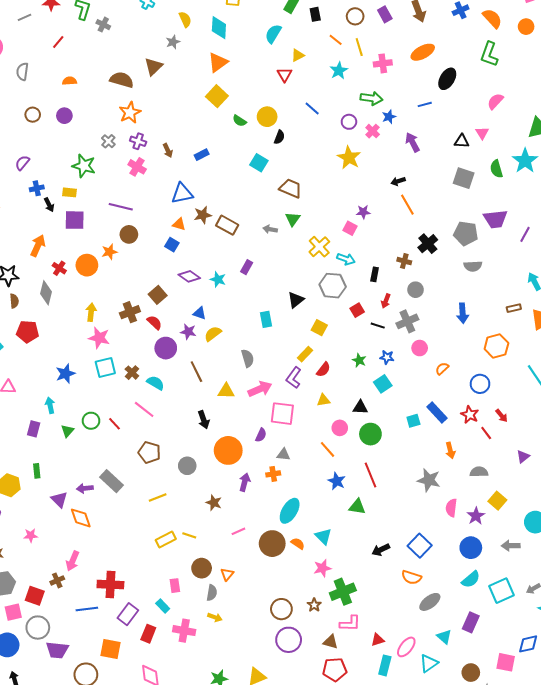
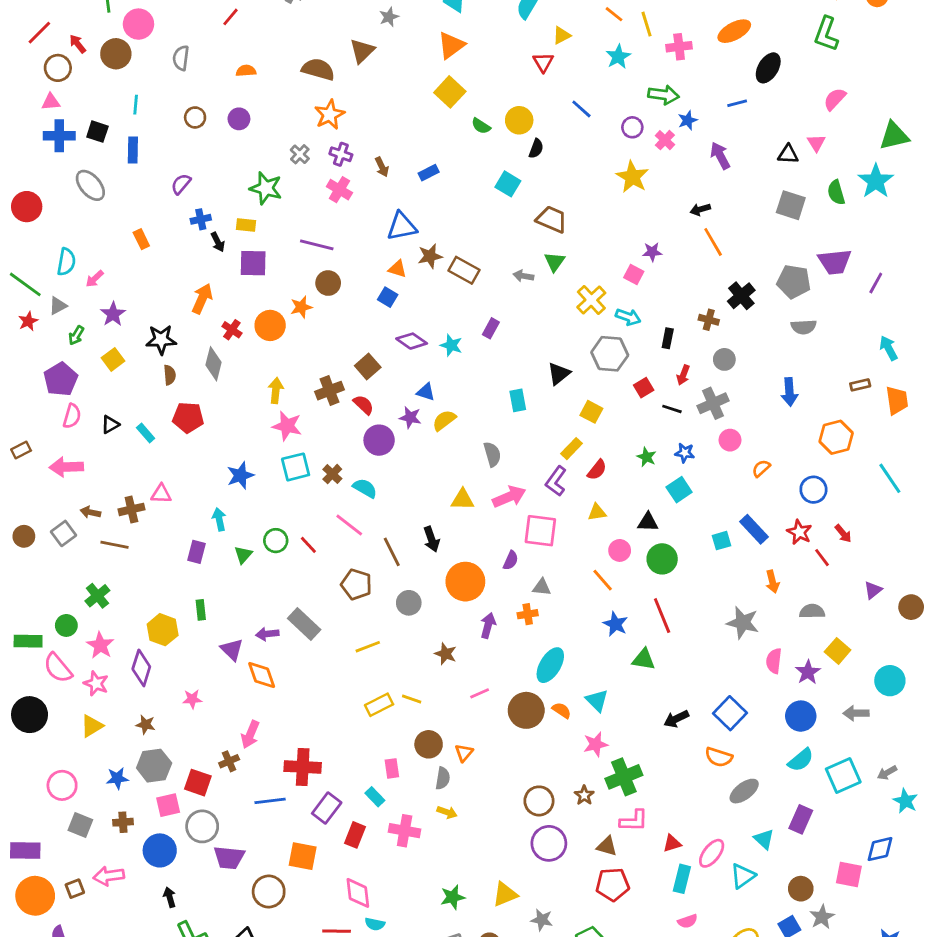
brown line: (196, 372) -> (392, 552), moved

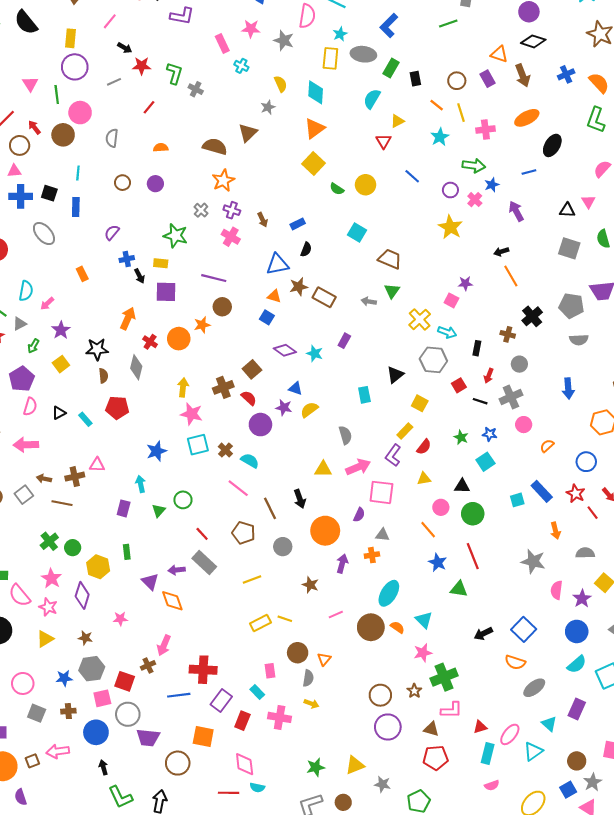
black semicircle: (536, 149) -> (306, 249), moved
red line: (308, 545) -> (202, 534), moved
green circle: (66, 625) -> (73, 548), moved

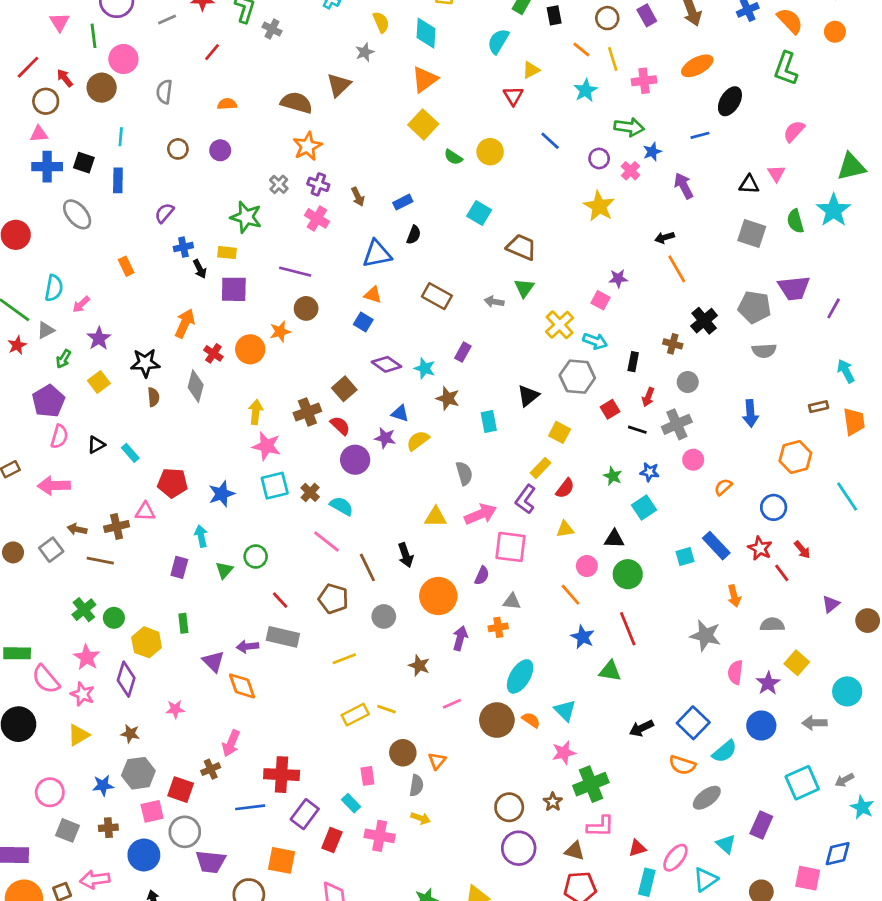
brown star: (299, 287) -> (448, 398), moved, turned 30
red pentagon: (117, 408) -> (172, 483), moved
gray rectangle: (204, 563) -> (283, 637), turned -30
cyan semicircle: (577, 664) -> (725, 751), moved

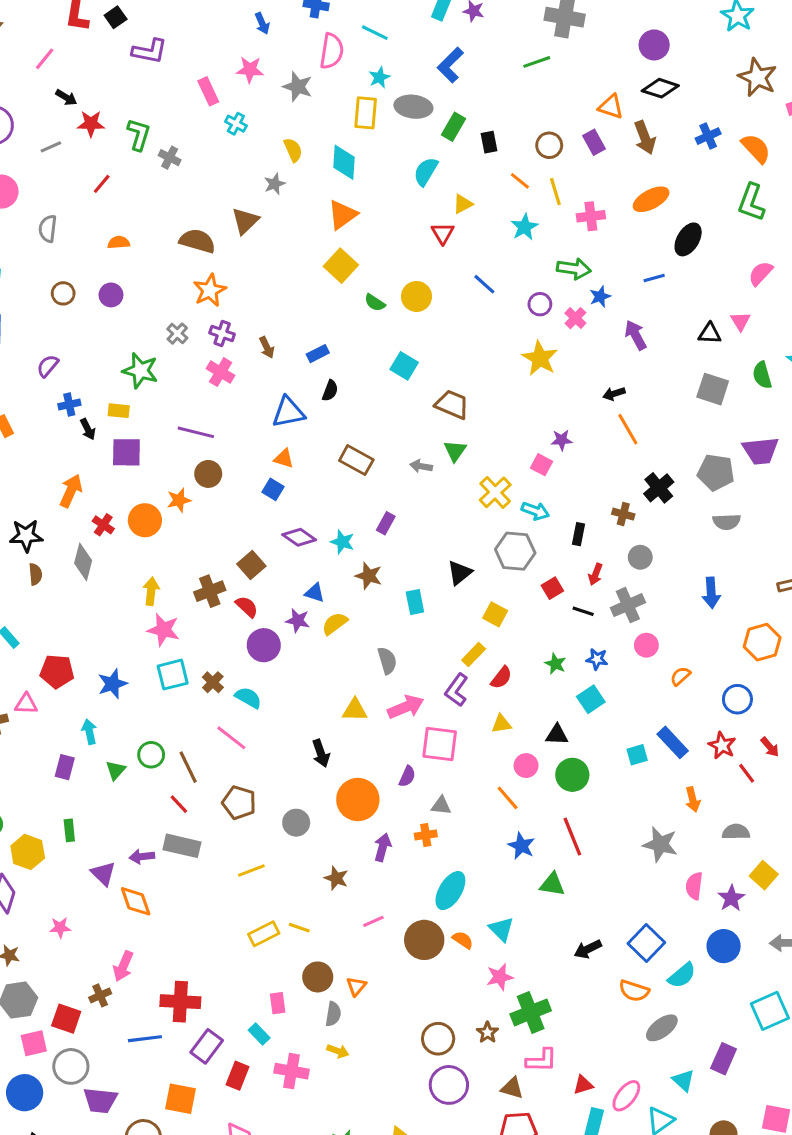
brown line: (367, 567) -> (188, 767), moved

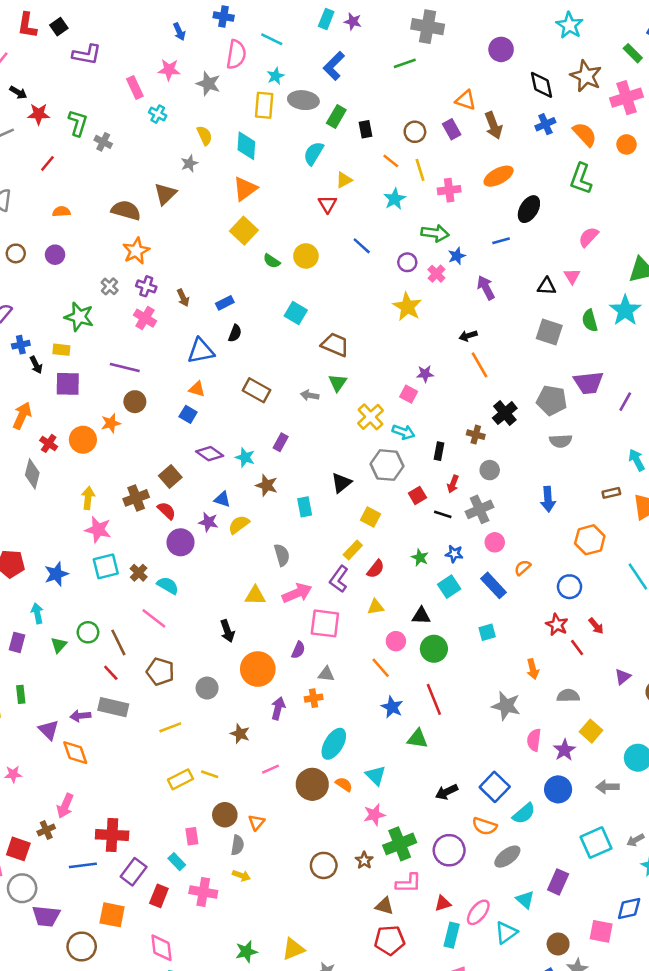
black diamond: (660, 88) -> (542, 85), moved, turned 60
blue rectangle: (673, 742) -> (493, 585), moved
purple circle: (449, 1085) -> (449, 850), moved

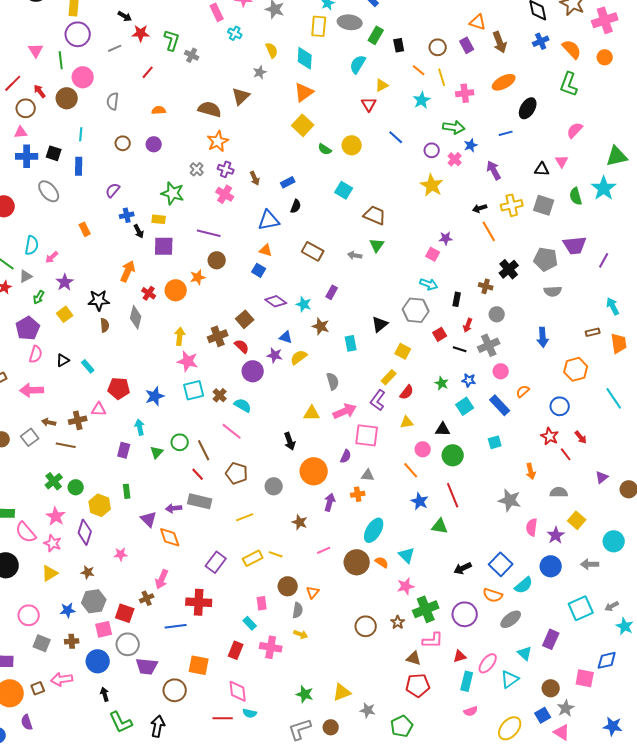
yellow cross: (371, 417) -> (512, 205), moved, turned 30
purple rectangle: (134, 872) -> (216, 562), moved
green star: (246, 952) -> (305, 694), turned 30

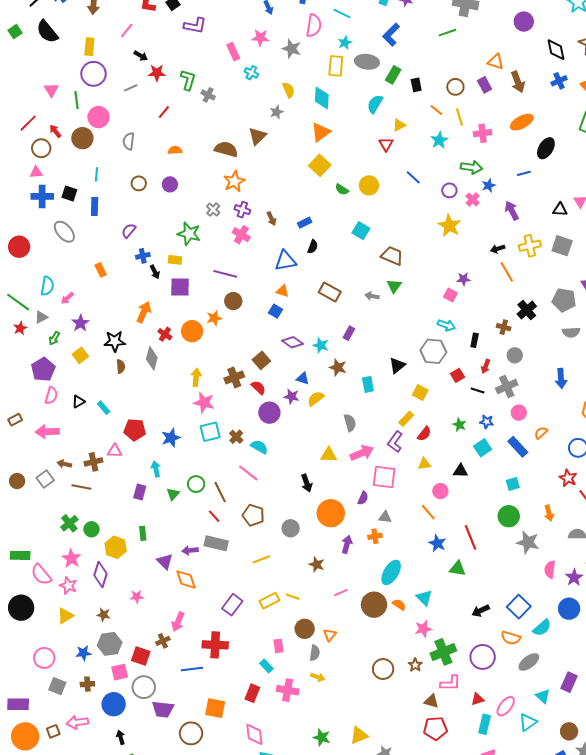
green circle: (453, 455) -> (509, 516), moved

